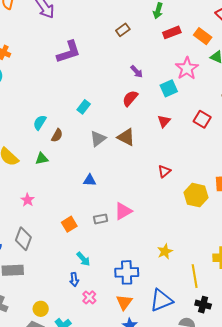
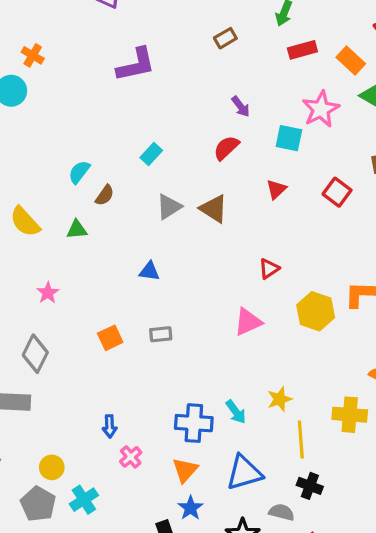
cyan square: (169, 88) -> (289, 138), turned 30
pink triangle: (123, 211) -> (248, 322), moved
yellow star: (165, 251) -> (280, 399), moved
cyan arrow: (83, 259) -> (236, 412), moved

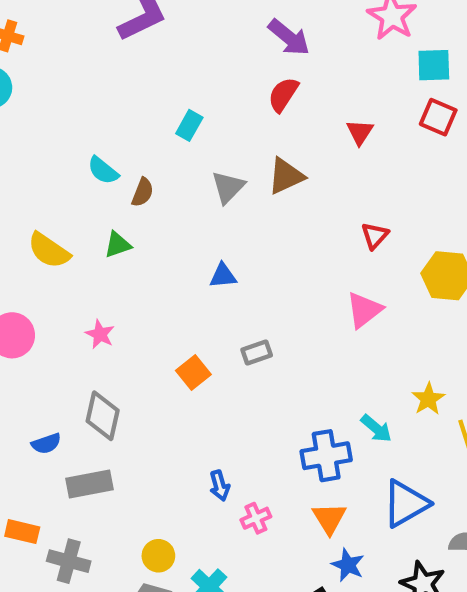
purple arrow: (241, 107) -> (289, 37), size x1.5
cyan square: (289, 138) -> (434, 65), moved
cyan semicircle: (79, 172) -> (103, 170), turned -75
brown triangle: (214, 209) -> (286, 176), turned -44
pink cross: (131, 457) -> (256, 518), turned 30

